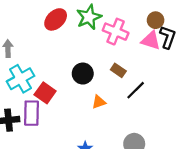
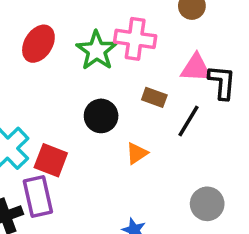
green star: (89, 17) -> (97, 51), moved
black L-shape: (168, 37) -> (222, 82), moved
pink triangle: (151, 40) -> (196, 68), moved

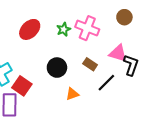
red ellipse: (38, 44) -> (30, 29), moved
green star: (97, 51) -> (64, 29), size x0.6

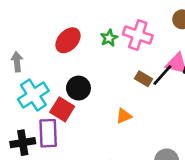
black circle: (57, 68) -> (78, 88), moved
black line: (106, 83) -> (162, 75), moved

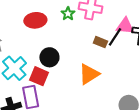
red ellipse: (68, 40) -> (35, 20), turned 50
orange triangle: (124, 116) -> (89, 74), size x1.6

